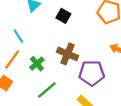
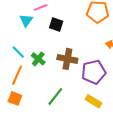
green cross: (37, 64) -> (38, 59), moved

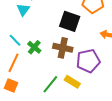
black square: (56, 24) -> (70, 21), moved, size x1.5
yellow rectangle: (94, 101) -> (72, 82), moved

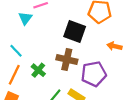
green cross: (34, 47) -> (38, 70), moved

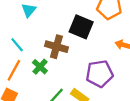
brown cross: (67, 60) -> (56, 47), moved

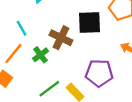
black square: (81, 27) -> (90, 22), turned -35

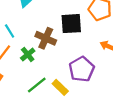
purple pentagon: (99, 73) -> (82, 69), turned -30

